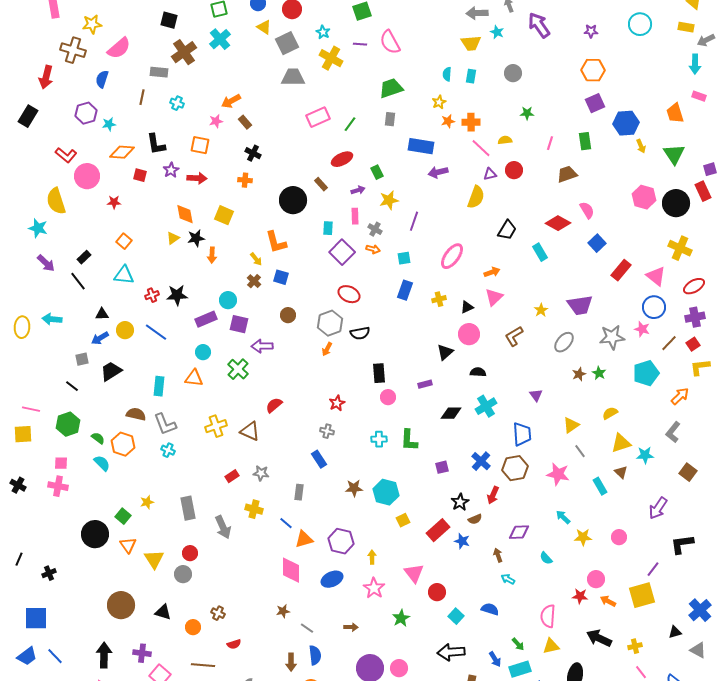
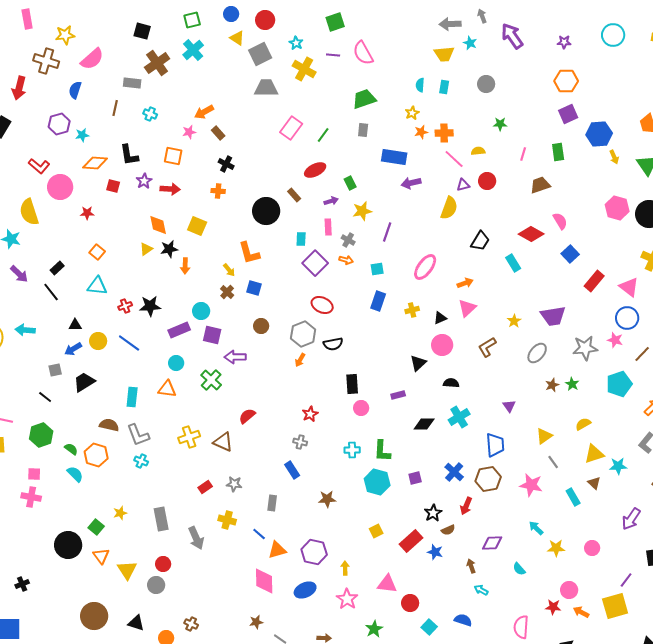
pink rectangle: (318, 117) -> (291, 128), turned -30
cyan hexagon: (386, 492) -> (377, 482), moved
pink triangle: (414, 573) -> (387, 584), turned -45

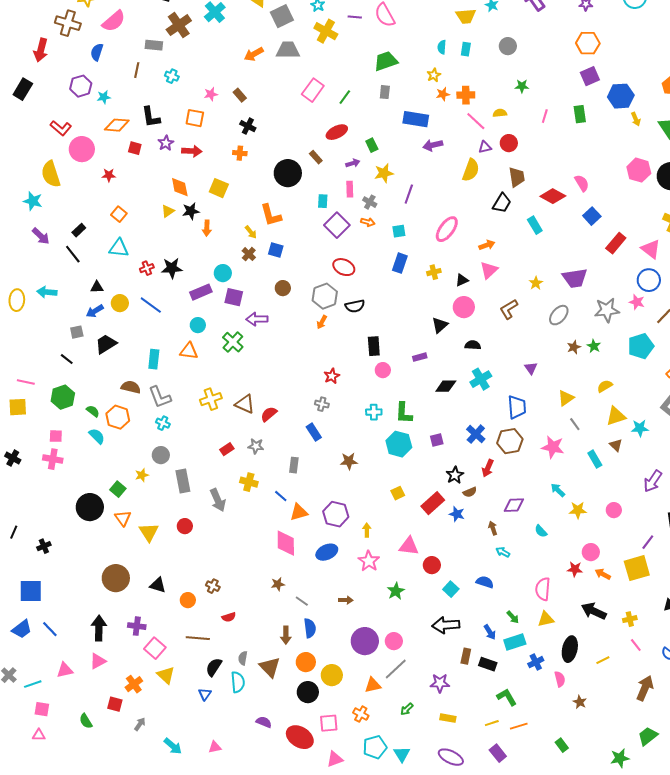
orange arrow: (204, 112) -> (254, 54), moved
brown trapezoid: (540, 185) -> (517, 177), moved, turned 100
red semicircle: (247, 416) -> (269, 414), moved
gray circle: (156, 585) -> (161, 455), moved

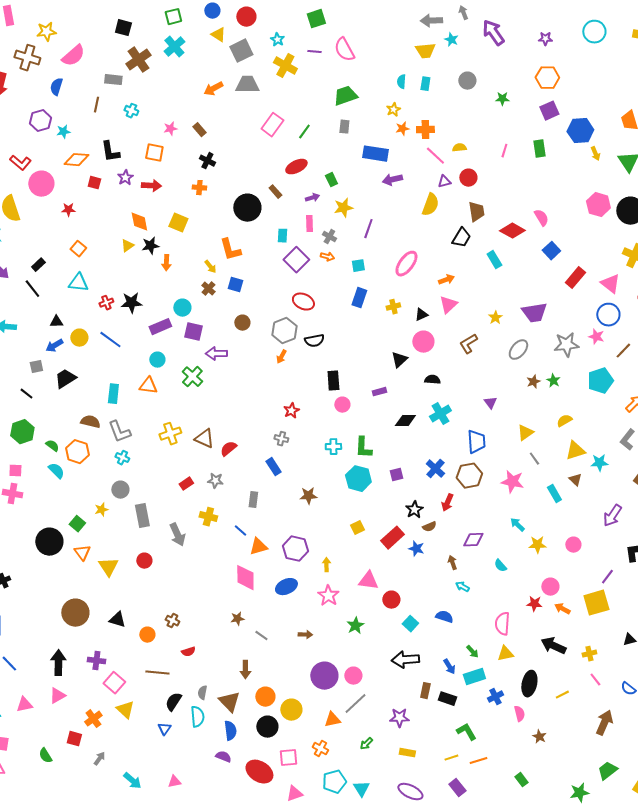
green star: (522, 86) -> (502, 99), moved
blue semicircle: (310, 628) -> (230, 731), moved

